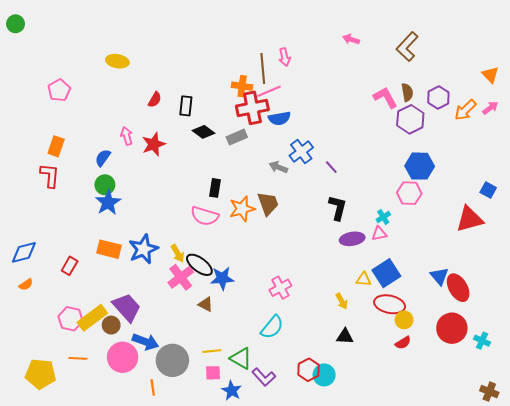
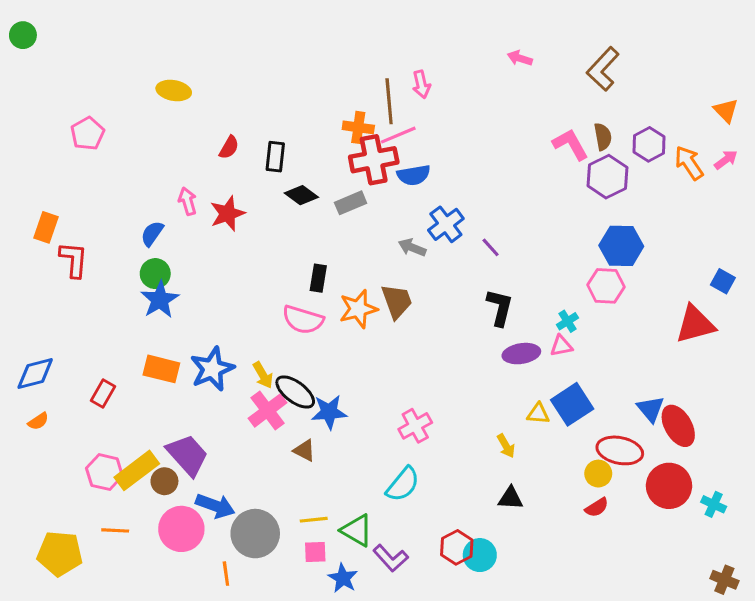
orange arrow: (465, 110) -> (689, 163), turned 100
orange rectangle: (56, 146) -> (46, 227), moved
red ellipse: (390, 304) -> (620, 450), moved

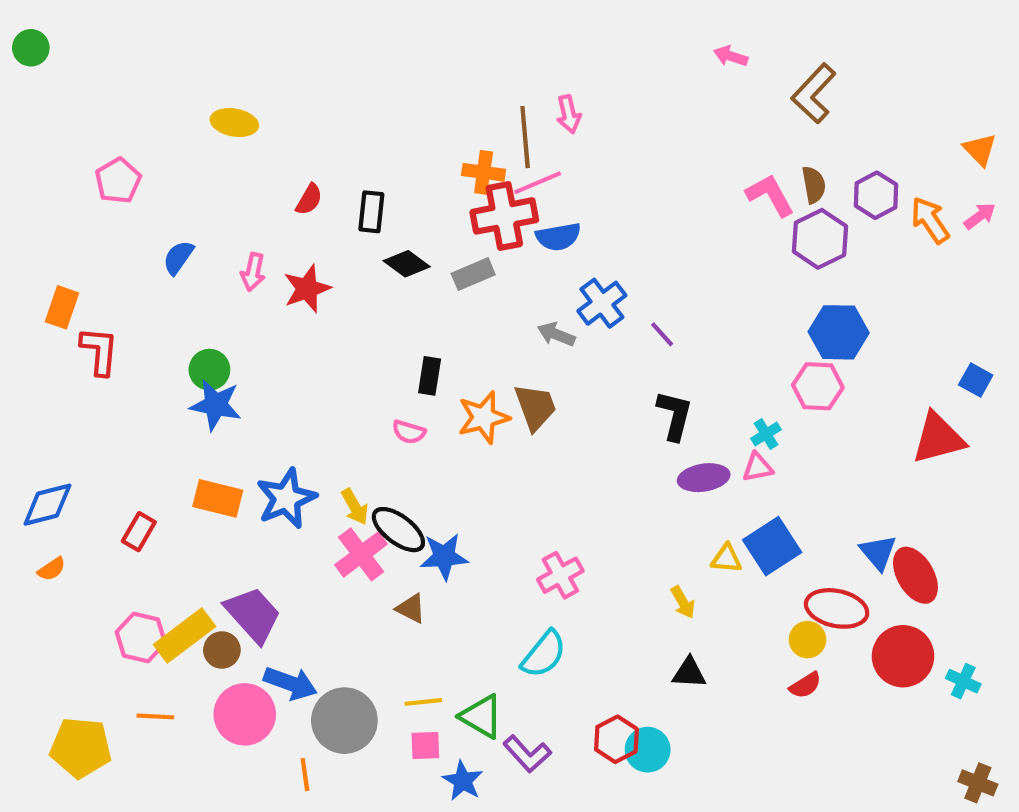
pink arrow: (520, 58) -> (731, 56), moved
pink arrow: (188, 201) -> (253, 272), turned -152
blue semicircle: (152, 234) -> (178, 258), moved
blue star: (160, 300) -> (216, 405), turned -30
pink semicircle: (303, 320) -> (409, 432), size x0.6

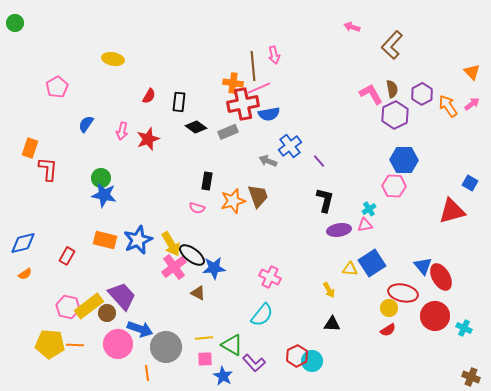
yellow arrow: (355, 507) -> (171, 244), size x1.4
pink cross: (560, 575) -> (270, 277), turned -35
yellow pentagon: (81, 748) -> (50, 344), moved

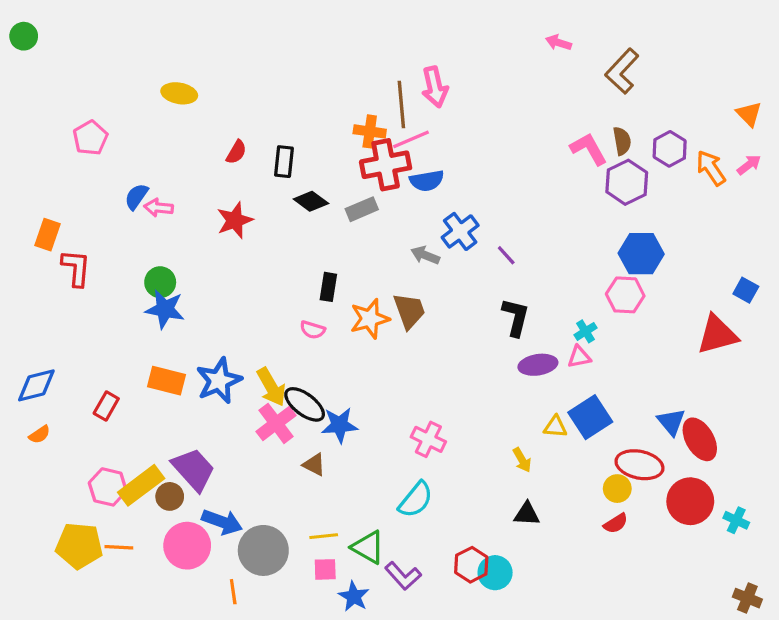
pink arrow: (274, 55) -> (435, 87), size x1.4
pink arrow: (122, 131) -> (159, 208), moved, turned 84

